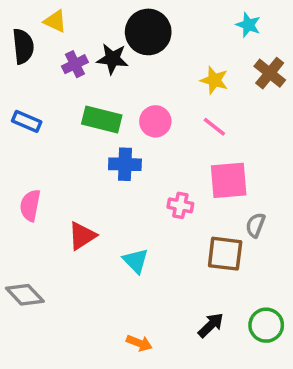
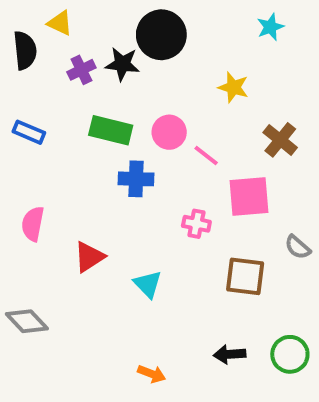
cyan star: (248, 25) -> (270, 27), turned 30
brown cross: (270, 73) -> (280, 140), moved
pink line: (214, 127) -> (206, 156), moved
gray semicircle: (255, 225) -> (298, 247), moved, turned -70
black arrow: (211, 325) -> (230, 354), turned -140

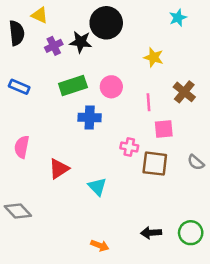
green rectangle: (111, 130) -> (73, 86), turned -32
pink line: (206, 156) -> (148, 102), moved, turned 48
pink square: (249, 196) -> (164, 129), size x0.7
brown square: (245, 276) -> (155, 164), moved

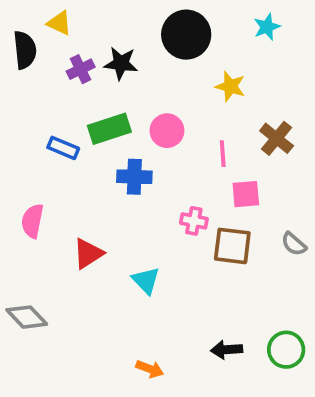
black circle: (106, 23) -> (186, 35), moved
blue rectangle: (19, 87) -> (63, 148), moved

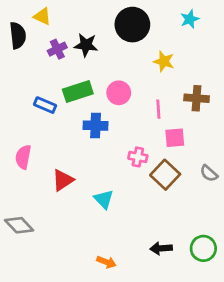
brown cross: (277, 138) -> (197, 98), turned -35
brown square: (232, 246) -> (165, 175), turned 36

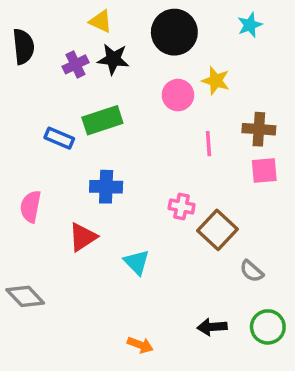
yellow triangle: (42, 16) -> (101, 21), moved
pink circle: (119, 93) -> (178, 95), moved
blue cross: (96, 126) -> (106, 187), moved
pink square: (175, 138) -> (264, 171), moved
gray semicircle: (209, 173) -> (252, 271), moved

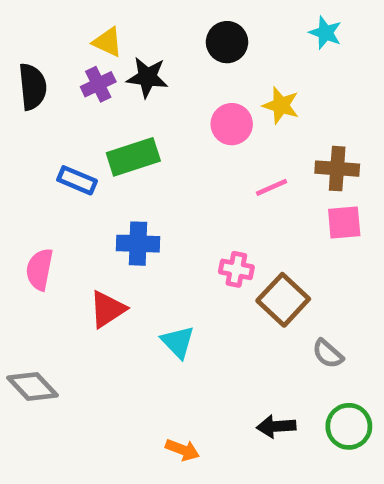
yellow triangle: (101, 21) -> (108, 42), moved
cyan star: (250, 25) -> (325, 33), turned -30
black circle: (174, 32) -> (227, 42), size x0.7
black semicircle: (23, 47) -> (33, 87), moved
pink line: (209, 144) -> (272, 187), turned 70

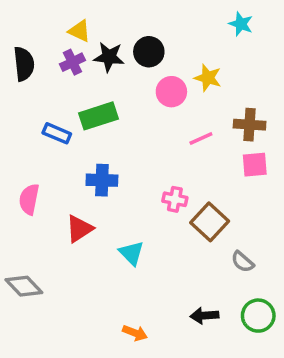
black circle: (227, 42) -> (149, 52), moved

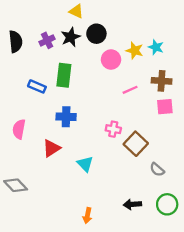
cyan star: (241, 24) -> (156, 47), moved
yellow triangle: (79, 31) -> (76, 11), moved
black star: (109, 57) -> (71, 37), turned -30
green rectangle: (99, 116) -> (64, 75), turned -65
orange arrow: (135, 333) -> (87, 216), turned 80

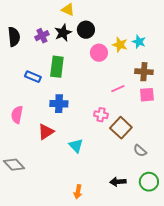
pink line: (130, 90) -> (118, 89), moved

